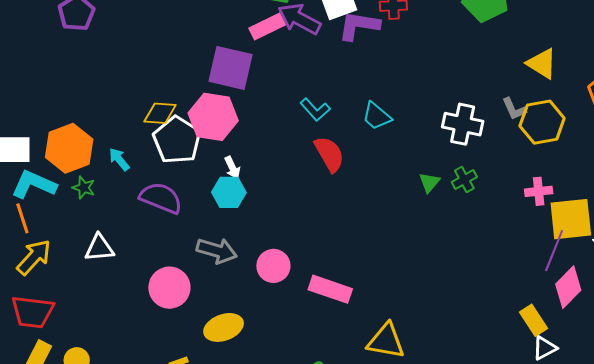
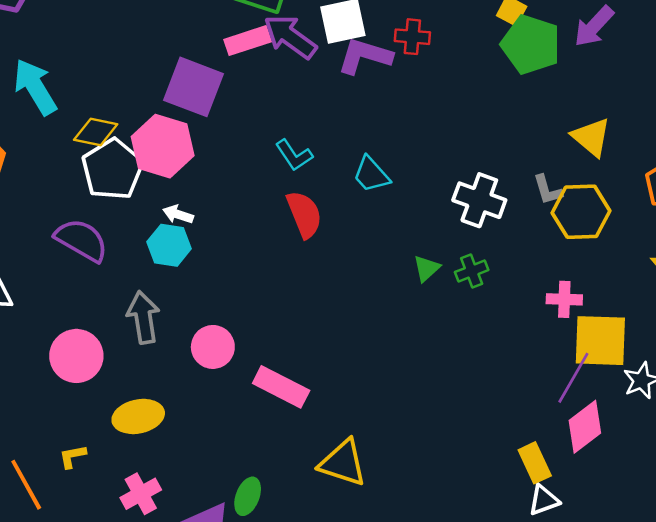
cyan arrow: (119, 159) -> (35, 87), moved, size x1.8
white arrow: (232, 168) -> (178, 214), turned 125
gray arrow: (217, 251) -> (143, 317), turned -123

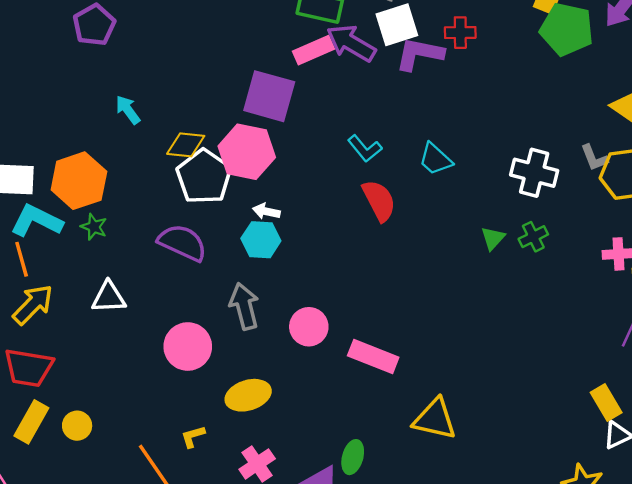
cyan arrow: (35, 87) -> (128, 110), size x0.6

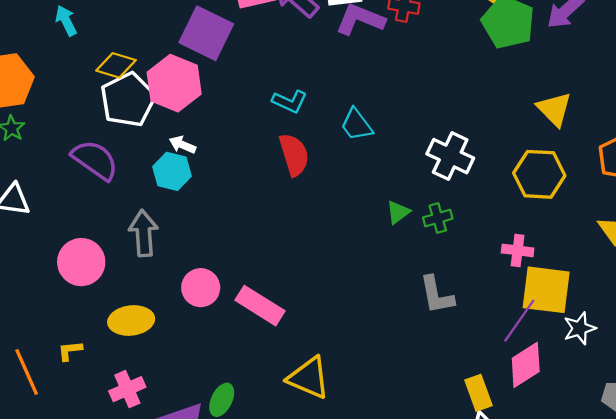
cyan L-shape: (365, 148) -> (290, 101), turned -36
gray L-shape: (594, 158) -> (437, 295), moved, size x1.4
pink circle: (309, 327) -> (201, 288), moved

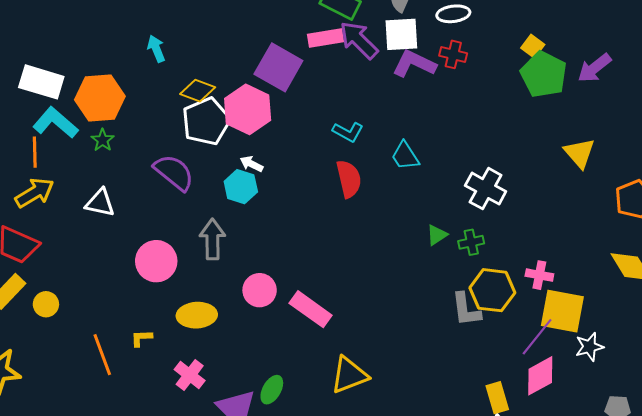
yellow hexagon: (539, 174) -> (492, 290), moved
yellow triangle: (309, 378) -> (349, 375), turned -48
pink cross: (127, 389) -> (190, 375), turned -32

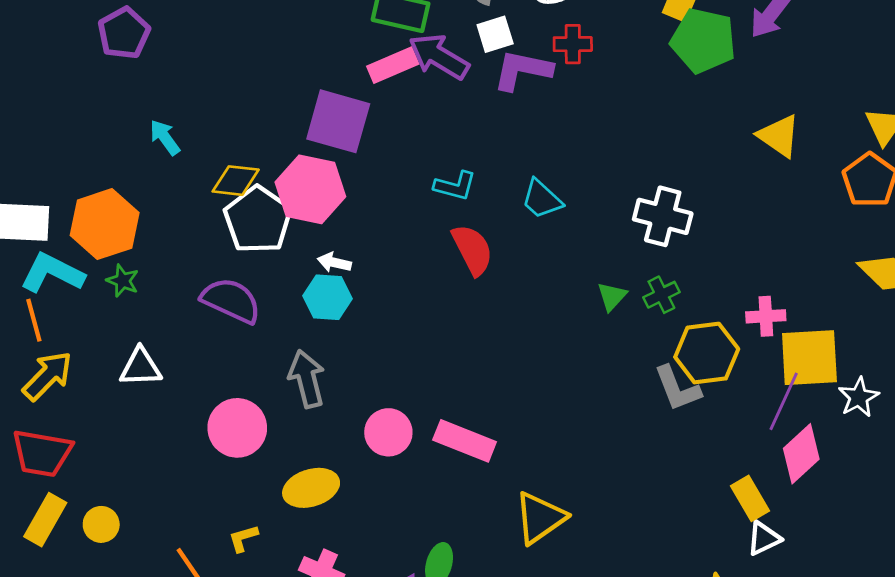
white square: (401, 34) -> (495, 34), size x0.7

